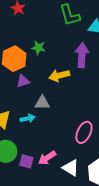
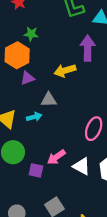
green star: (38, 48) -> (31, 34), moved
purple square: (26, 161) -> (36, 170), moved

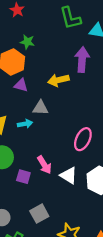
purple triangle: (27, 78) -> (21, 85), turned 32
pink arrow: (56, 157) -> (44, 165), turned -90

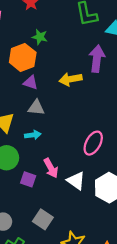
gray triangle: (40, 108) -> (36, 108), moved
cyan arrow: (25, 124) -> (33, 135), moved
gray square: (39, 214) -> (43, 219), turned -30

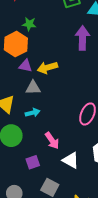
yellow arrow: (71, 79) -> (47, 68), moved
purple square: (28, 179) -> (33, 162), moved, turned -32
white triangle: (76, 181) -> (71, 160), moved

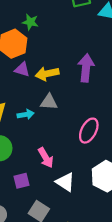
purple arrow: (83, 38) -> (86, 68), moved
gray triangle: (33, 88) -> (49, 102), moved
cyan arrow: (33, 113) -> (26, 114), moved

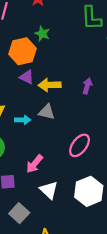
purple arrow: (86, 68) -> (87, 86), size x0.6
pink arrow: (46, 158) -> (34, 164), turned 60

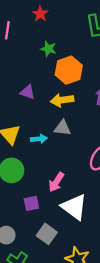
orange hexagon: (23, 51) -> (69, 70), moved
purple triangle: (27, 77) -> (28, 92), moved
white triangle: (49, 190) -> (74, 207), size x1.4

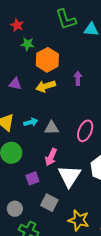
red star: (40, 14) -> (17, 25), moved
gray triangle: (62, 128) -> (52, 128), moved
white triangle: (74, 207) -> (69, 176), turned 35

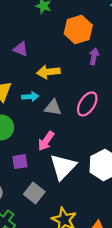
orange hexagon: (47, 60) -> (78, 29), moved
yellow arrow: (46, 86) -> (48, 72), moved
pink ellipse: (85, 131) -> (87, 104), moved

